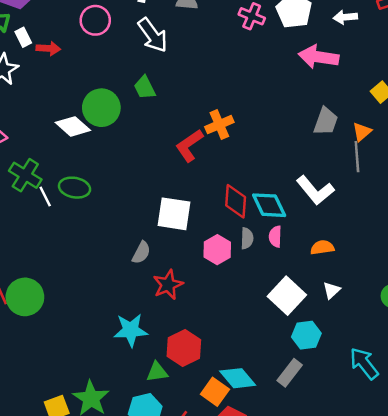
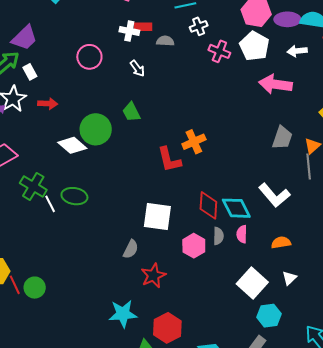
white arrow: (153, 35) -> (137, 68), size x0.6
red arrow: (48, 48) -> (48, 104), moved
red L-shape: (189, 146) -> (169, 160), turned -68
green circle: (25, 297) -> (35, 288), size x0.7

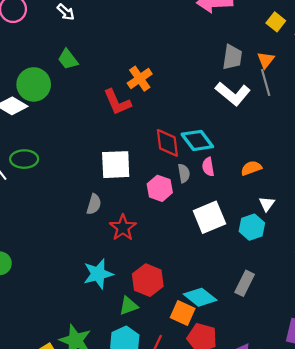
white L-shape: (274, 195) -> (233, 94), moved
white square: (252, 283) -> (209, 217), moved, turned 36
cyan hexagon: (269, 316) -> (252, 227), moved

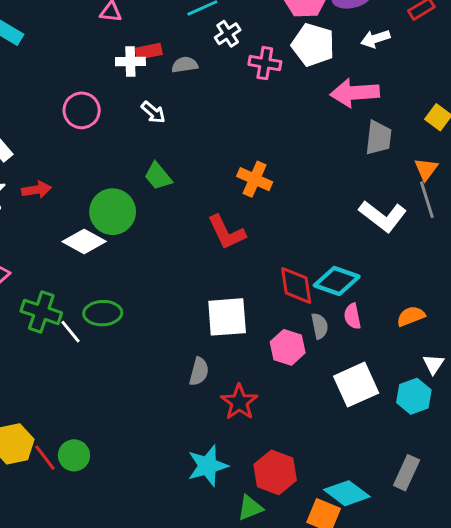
gray trapezoid: (232, 57) -> (378, 138), moved
orange cross: (140, 79) -> (255, 179), moved, turned -30
cyan diamond: (197, 140) -> (337, 281), turned -32

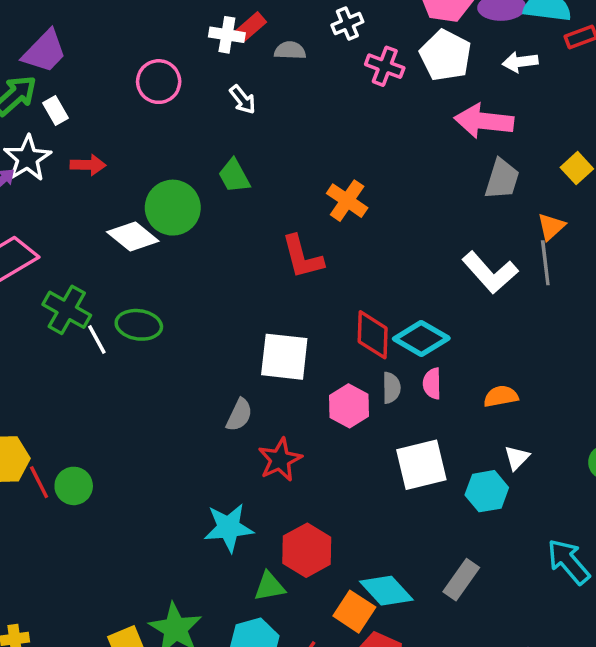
red rectangle: (149, 51) -> (251, 27), turned -40

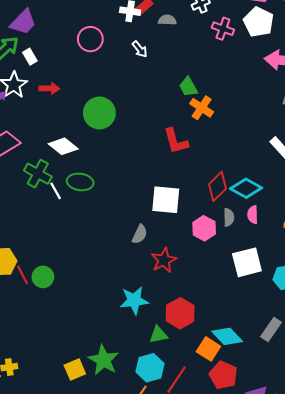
green trapezoid: (234, 176) -> (188, 87), moved
white diamond: (133, 237) -> (63, 146), moved
red diamond: (373, 335) -> (217, 186), turned 44

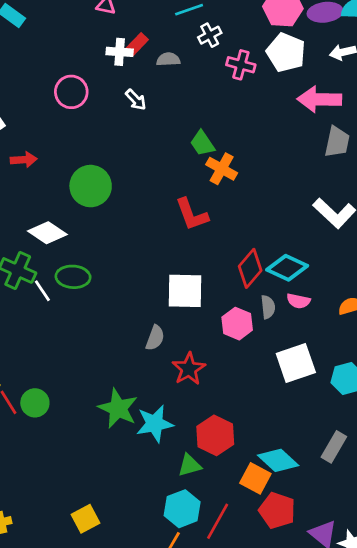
pink semicircle: (253, 215) -> (298, 301), turned -72
green star: (103, 360) -> (118, 408), moved

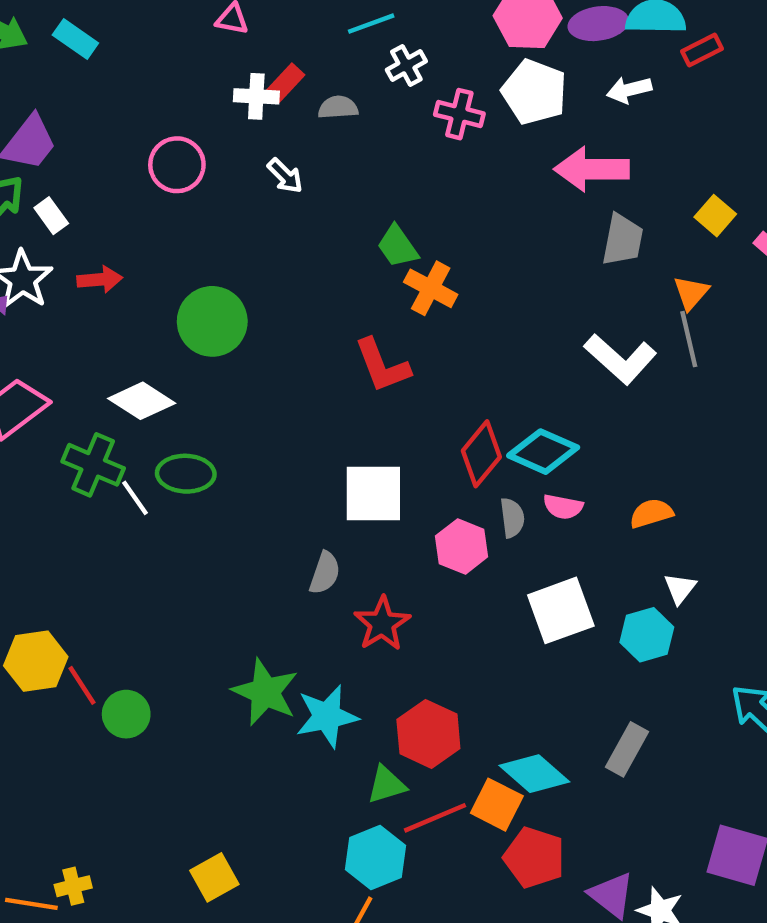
green circle: (35, 403) -> (126, 714), moved
red line: (218, 521) -> (435, 818), moved, turned 39

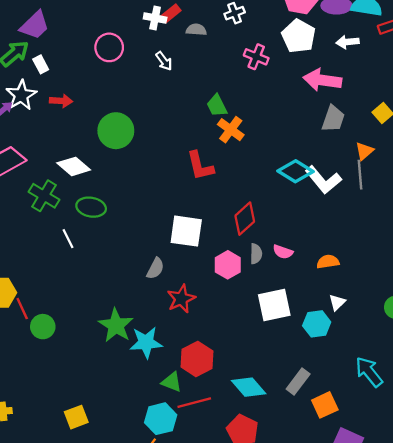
pink cross: (459, 114) -> (256, 57), moved
cyan diamond: (543, 452) -> (296, 171), moved
white line: (135, 498) -> (68, 239), moved
green triangle: (387, 785) -> (172, 382), turned 30
orange square: (497, 805) -> (325, 405), moved, turned 30

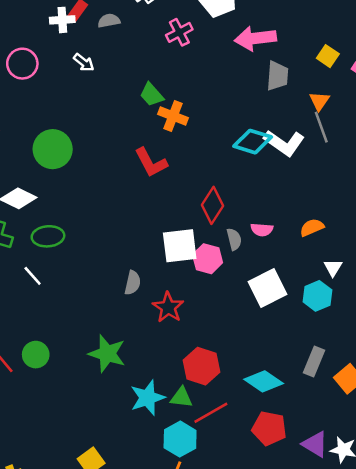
pink cross: (256, 57) -> (179, 32), turned -35
white square: (186, 231) -> (180, 246), moved
green circle: (43, 327) -> (36, 355), moved
cyan star: (146, 342) -> (148, 398), moved

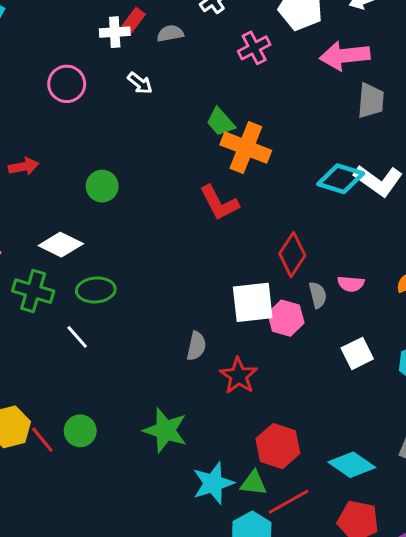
orange cross: (173, 116) -> (246, 148), size x1.4
green circle: (53, 149) -> (102, 186), size x0.7
white square: (268, 288) -> (357, 353), size x0.7

